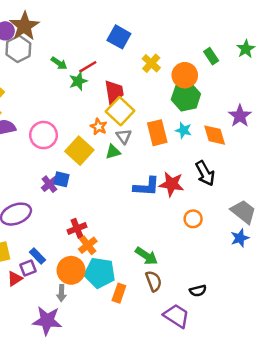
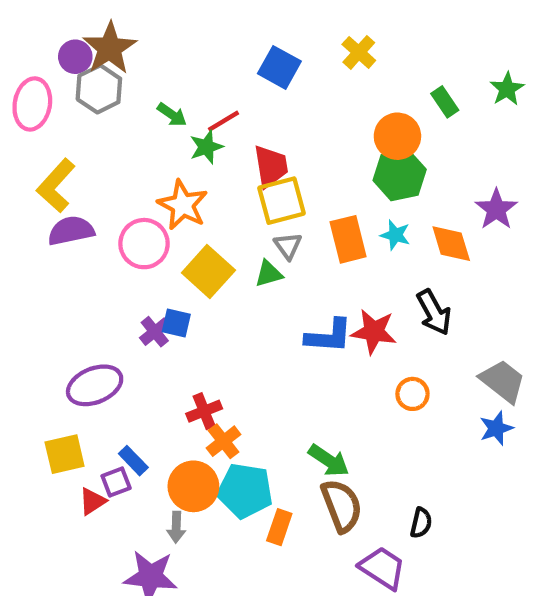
yellow cross: (151, 63) -> (359, 52), moved
yellow square: (120, 111) -> (281, 201), turned 32
orange star: (99, 127) -> (183, 205), moved, size x1.6
brown semicircle: (154, 281) -> (342, 506), size x1.4
black semicircle: (198, 291) -> (421, 523), turned -63

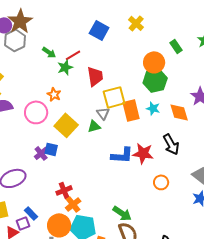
yellow square: (281, 201) -> (114, 97), moved
orange star: (183, 205) -> (54, 94), size x0.6

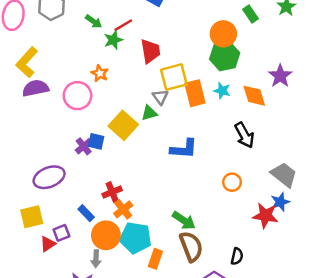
yellow square: (66, 125) -> (123, 125), moved
red star: (143, 153) -> (265, 216), moved
blue rectangle: (31, 213) -> (86, 213), moved

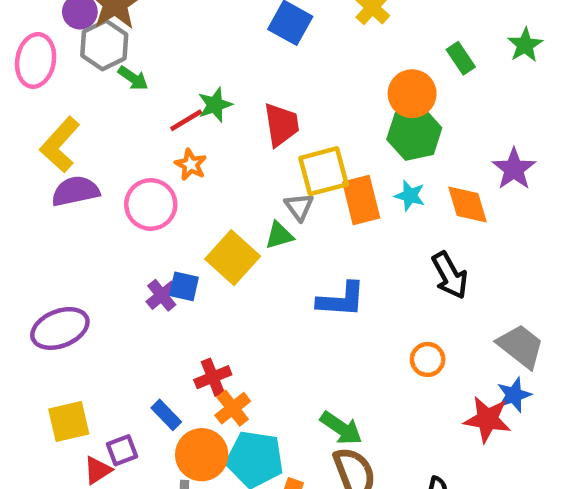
green arrow: (94, 21) -> (133, 78), moved
red line: (123, 25) -> (186, 120), moved
purple ellipse: (49, 177) -> (60, 328), moved

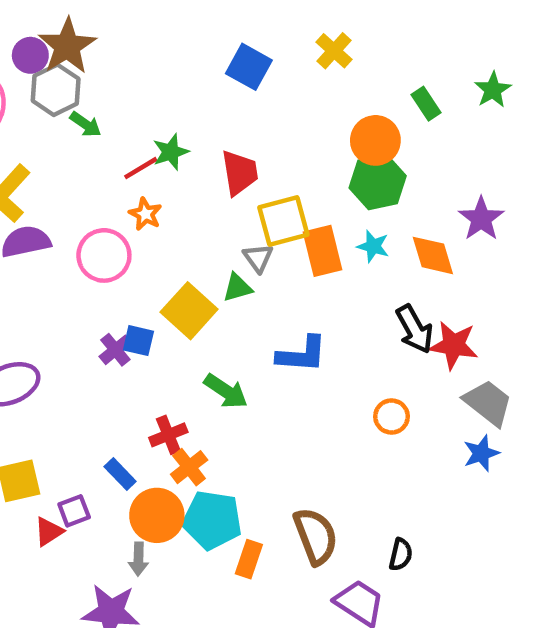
red star: (487, 419) -> (454, 345), moved
green arrow: (341, 428) -> (226, 391), moved

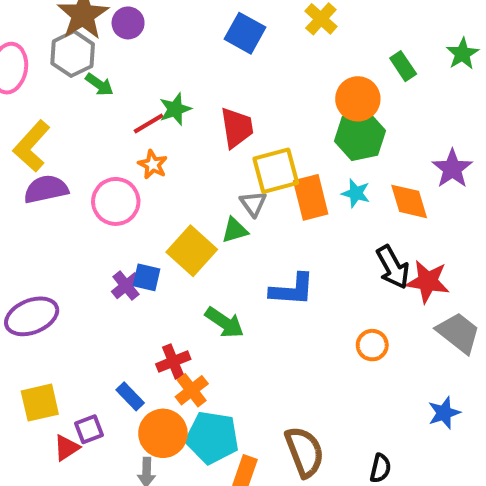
purple circle: (30, 55) -> (128, 23), moved
blue star: (481, 453) -> (444, 413), moved

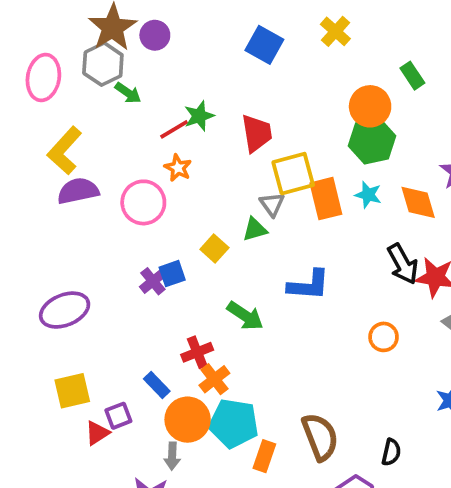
yellow square: (192, 251) -> (214, 249), size x0.6
blue square: (147, 277) -> (172, 274), turned -32

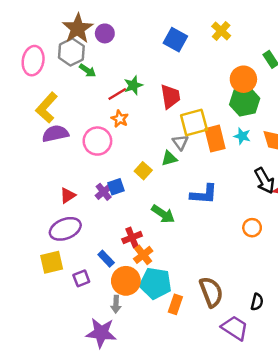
purple ellipse: (65, 310) -> (65, 229), moved
red triangle: (97, 433) -> (68, 195), moved

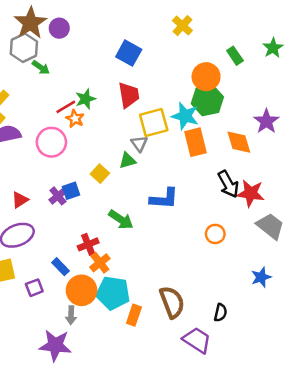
blue square: (175, 40) -> (129, 53), moved
green star: (133, 85) -> (85, 99), moved
red line: (117, 94) -> (66, 107), moved
cyan star: (242, 136) -> (185, 116), moved, size x1.5
orange rectangle: (215, 139) -> (196, 142), moved

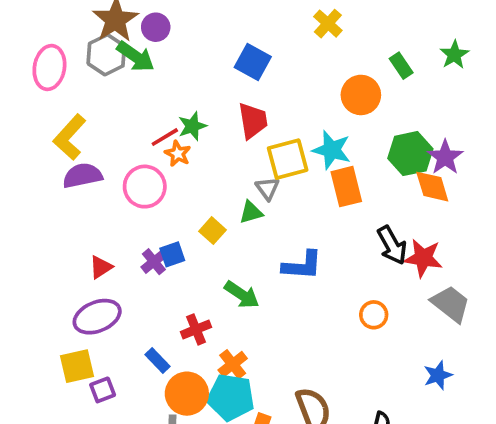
green arrow: (41, 67) -> (136, 57), moved, size x1.5
green hexagon: (207, 100) -> (410, 154), moved
orange diamond: (239, 142) -> (432, 187), moved
orange cross: (100, 263) -> (233, 364), moved
purple square: (34, 288) -> (103, 390), moved

